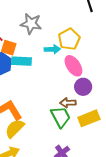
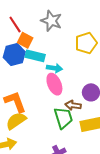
cyan arrow: (52, 49) -> (54, 68), moved
pink ellipse: (73, 66) -> (54, 84), moved

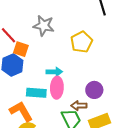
cyan rectangle: (35, 56) -> (36, 93), moved
pink ellipse: (54, 84) -> (57, 88), turned 35

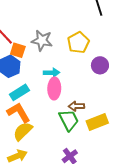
gray star: (44, 26) -> (42, 41), moved
purple circle: (94, 90) -> (100, 65), moved
cyan rectangle: (36, 93) -> (19, 92), moved, turned -36

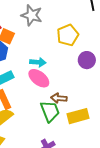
gray star: (42, 41) -> (32, 15), moved
pink ellipse: (54, 88) -> (39, 78), turned -60

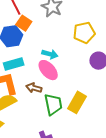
brown arrow: (59, 98) -> (34, 88), moved
yellow rectangle: (78, 116) -> (77, 102), moved, turned -55

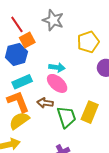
orange square: (24, 23) -> (27, 40), turned 35

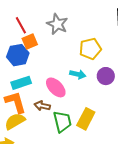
cyan arrow: (57, 67) -> (78, 74), moved

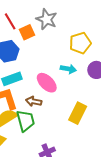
orange square: (30, 42) -> (27, 32), moved
green trapezoid: (62, 122) -> (25, 121), moved

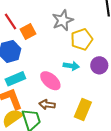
gray star: (47, 19) -> (63, 20), moved, turned 30
brown arrow: (34, 101) -> (47, 105), moved

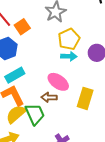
yellow pentagon: (82, 39) -> (69, 39), moved
pink ellipse: (50, 81) -> (58, 82), moved

